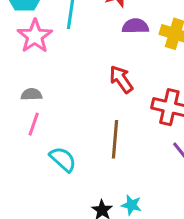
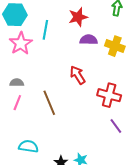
brown line: (115, 139) -> (49, 103), moved, turned -30
cyan semicircle: (63, 159) -> (28, 146), moved, turned -36

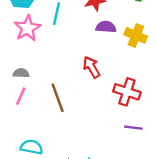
purple line: (116, 126) -> (133, 128), turned -49

